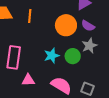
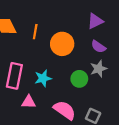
orange circle: (66, 25) -> (62, 44), moved
cyan star: (52, 56) -> (43, 78), moved

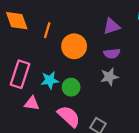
purple semicircle: (98, 47) -> (112, 54), turned -48
green circle: (79, 79) -> (71, 87), moved

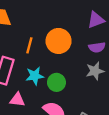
orange line: (47, 30) -> (29, 45), moved

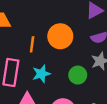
green circle: (56, 82) -> (78, 75), moved

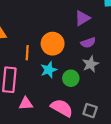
cyan star: (41, 74) -> (49, 70), moved

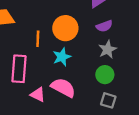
green circle: (71, 78) -> (105, 75), moved
pink triangle: (26, 104) -> (38, 94), turned 32
pink semicircle: (62, 108) -> (63, 88), moved

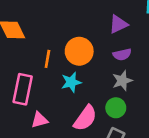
pink semicircle: (63, 88) -> (85, 118), moved, turned 90
pink triangle: (38, 94) -> (39, 120), turned -49

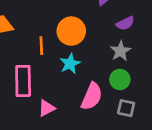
purple semicircle: (122, 54) -> (125, 23), moved

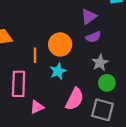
purple semicircle: (125, 23) -> (93, 37), moved
green circle: (120, 79) -> (107, 83), moved
gray square: (126, 108) -> (103, 110), size x1.5

